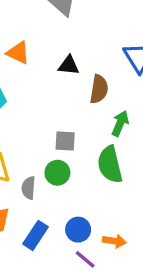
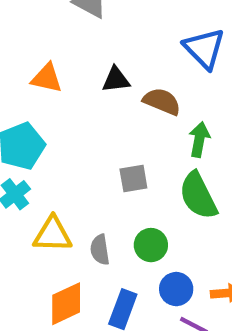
brown semicircle: (99, 89) -> (162, 101), turned -64
green circle: (57, 173) -> (151, 245), moved

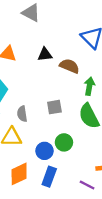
gray semicircle: (100, 250) -> (22, 114), moved
blue circle: (176, 289) -> (44, 151), moved

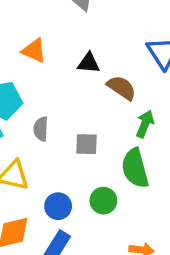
gray semicircle: (22, 114) -> (41, 129), moved
green circle: (64, 142) -> (103, 201), moved

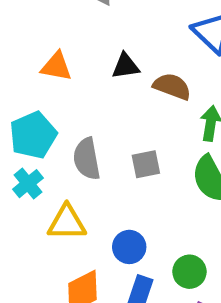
gray semicircle: (41, 129) -> (87, 159), size x1.4
green circle: (103, 201) -> (189, 272), moved

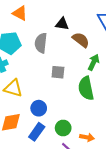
orange triangle: (56, 66) -> (20, 13), moved
gray semicircle: (87, 159) -> (41, 43), moved

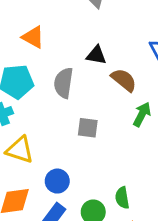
green semicircle: (86, 88) -> (122, 198), moved, size x0.6

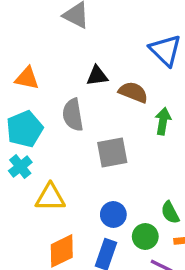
gray square: (88, 128) -> (112, 153), size x1.4
blue circle: (57, 181) -> (113, 215), moved

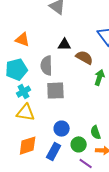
gray square: (112, 153) -> (55, 91), moved
cyan cross: (20, 167) -> (23, 92), moved

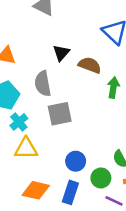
black triangle: (64, 45) -> (61, 53), turned -40
orange diamond: (28, 146) -> (36, 190), turned 40

